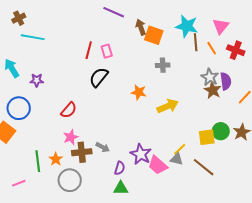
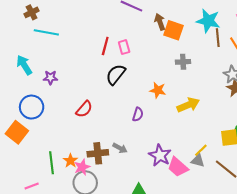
pink star: (71, 137) -> (82, 167), moved
purple semicircle: (120, 168) -> (138, 114), moved

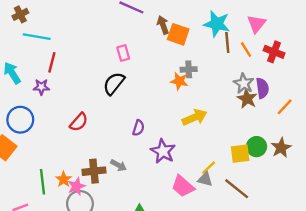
red line: (105, 46) -> (52, 62), moved
orange star: (158, 90) -> (179, 81), moved
purple star: (160, 155) -> (163, 151), moved

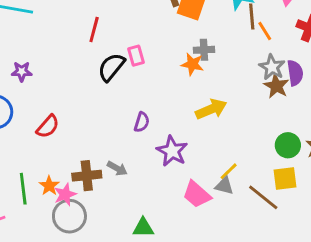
orange line: (246, 50) -> (265, 31), moved
pink rectangle: (123, 53) -> (136, 56), moved
red line: (52, 62) -> (94, 30), moved
red semicircle: (79, 122) -> (48, 126), moved
yellow square: (240, 154) -> (285, 179), moved

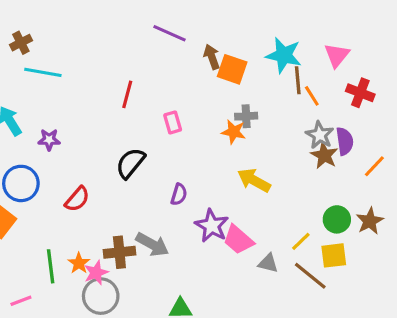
black semicircle: (111, 67) -> (130, 163), moved
yellow arrow: (211, 109) -> (254, 180), turned -128
gray arrow: (117, 168) -> (152, 244), size x1.5
yellow line: (229, 171) -> (301, 241), moved
pink trapezoid: (197, 194) -> (238, 240), moved

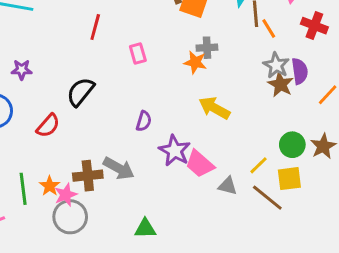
black semicircle: (130, 163) -> (80, 92), moved

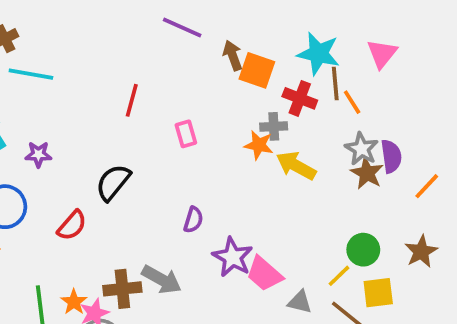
red cross: (314, 26) -> (300, 98), moved
yellow arrow: (214, 108) -> (296, 166), moved
green circle: (292, 145) -> (363, 250), moved

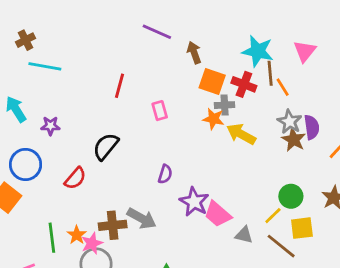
orange square: (257, 70) -> (212, 82), moved

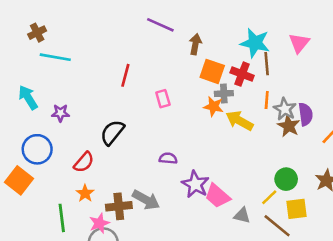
brown arrow: (194, 53) -> (195, 44), turned 30
orange line: (283, 87) -> (267, 100), moved, turned 36
purple semicircle: (165, 174) -> (168, 158), turned -102
orange star: (77, 235) -> (85, 193), moved

